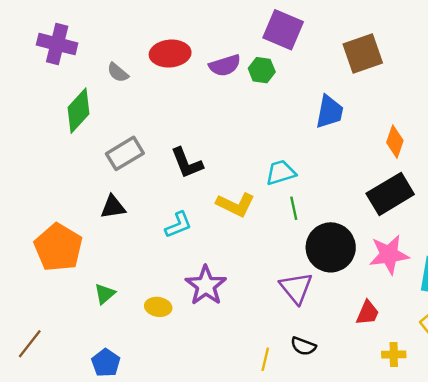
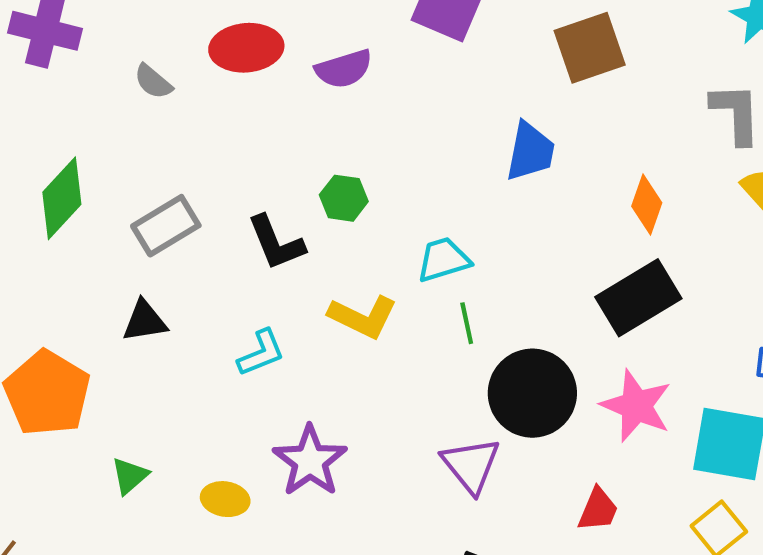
green hexagon: (262, 70) -> (344, 198), moved
green diamond: (79, 111) -> (62, 198), moved
pink star: (389, 255) -> (636, 406), turned 30

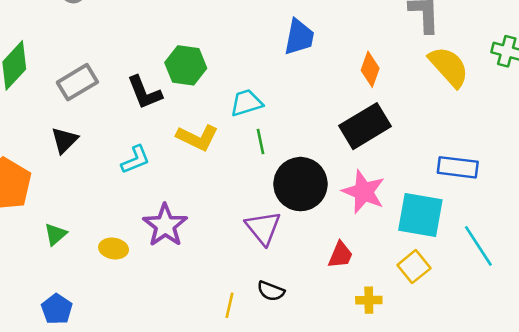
green hexagon: (344, 198) -> (186, 65), size x1.4
black triangle: (145, 321) -> (65, 140), turned -36

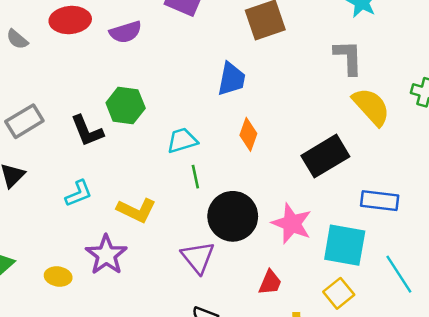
orange diamond: (370, 69) -> (248, 134), moved
black rectangle: (365, 126) -> (325, 156), moved
yellow L-shape: (197, 138) -> (136, 210), moved

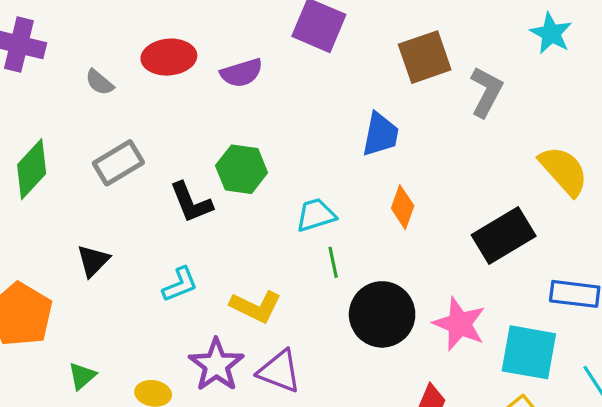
gray L-shape: (348, 57) -> (486, 92), moved, turned 30
gray rectangle: (24, 121) -> (118, 163), moved
purple triangle: (198, 257) -> (279, 371), moved, turned -30

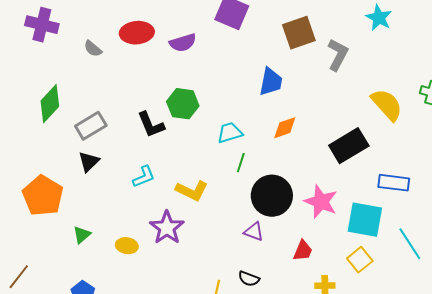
gray rectangle: (118, 163) -> (91, 126), moved
orange diamond: (403, 207) -> (285, 128), turned 52
green line: (333, 262) -> (241, 163), turned 30
purple triangle: (279, 371) -> (254, 232), moved, size x0.7

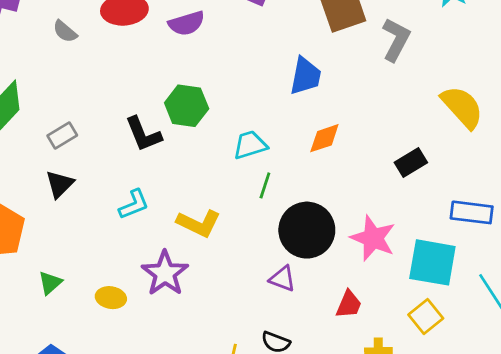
gray rectangle: (91, 126) -> (62, 135), size x0.7
black rectangle: (349, 146) -> (411, 162), size x0.6

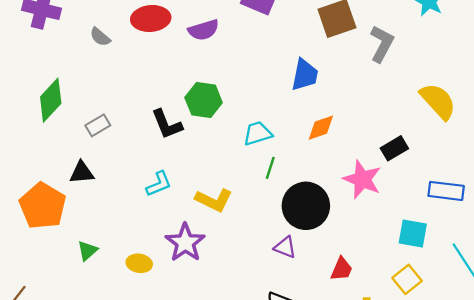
black triangle: (60, 184) -> (82, 172), moved, turned 40
pink star: (373, 238) -> (362, 179), moved
cyan square: (432, 262) -> (413, 233), size x0.7

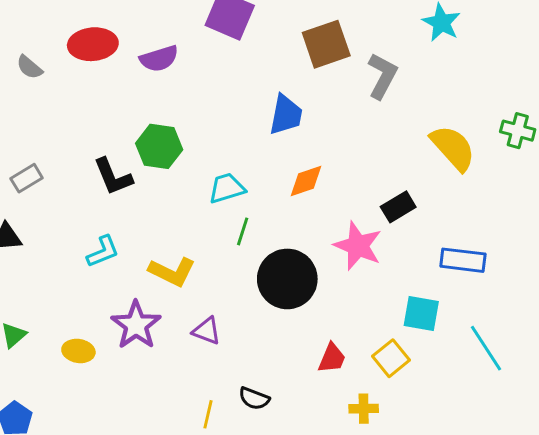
purple triangle: (285, 247) -> (207, 331), moved
yellow square: (407, 279) -> (391, 358), moved

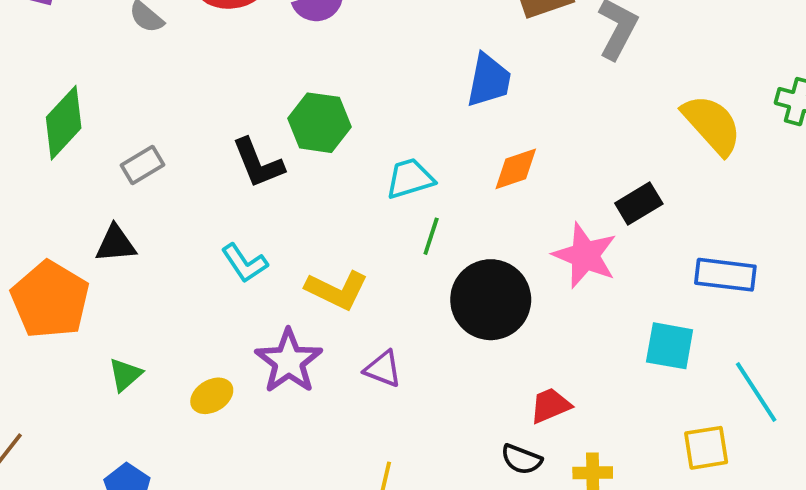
cyan L-shape: (103, 252) -> (244, 263), turned 78
yellow ellipse: (78, 351) -> (212, 396), turned -40
red trapezoid: (332, 358) -> (550, 405), turned -136
yellow square: (391, 358) -> (706, 448), moved, turned 30
black semicircle: (254, 399) -> (521, 459), moved

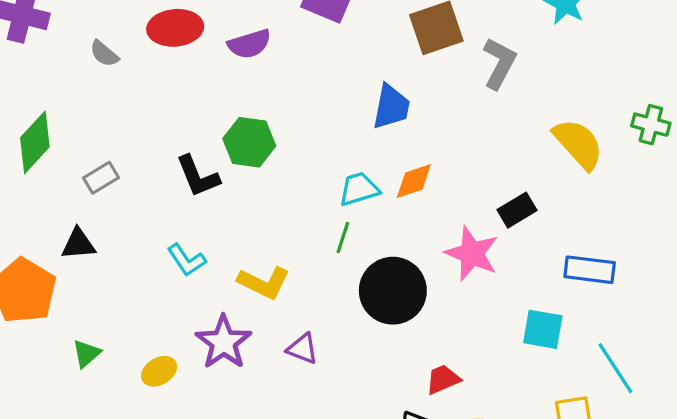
cyan trapezoid: (410, 178) -> (359, 189), moved

